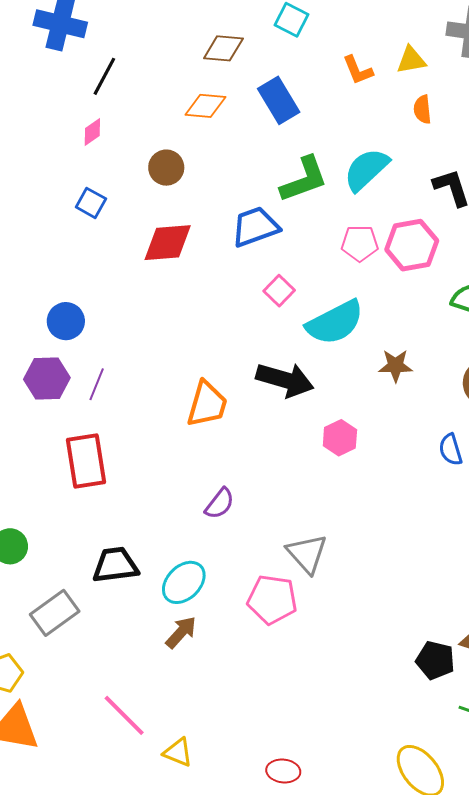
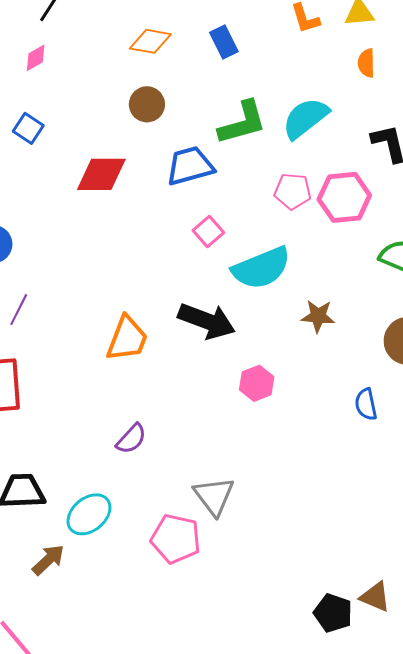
blue rectangle: (279, 100) -> (224, 42), size x0.7
brown circle: (166, 168) -> (147, 104), moved
brown arrow: (181, 632) -> (48, 560), moved

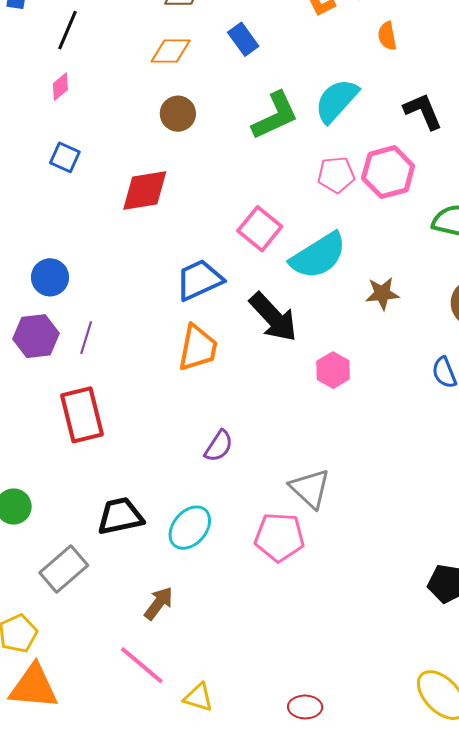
blue trapezoid: (190, 166) -> (199, 280), moved
pink square: (208, 231) -> (260, 229), size x1.4
black arrow: (207, 321) -> (273, 317), turned 36
brown arrow: (48, 560) -> (159, 603), moved

